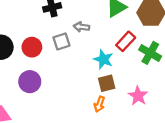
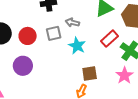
cyan star: (103, 59) -> (77, 46), moved
pink star: (138, 96) -> (124, 75), moved

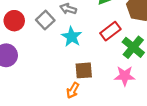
gray square: (54, 33) -> (45, 20), turned -35
pink star: (124, 75) -> (125, 76), turned 30

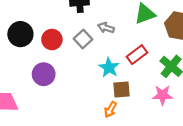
red rectangle: (110, 31) -> (137, 55), moved
cyan star: (72, 37) -> (109, 68), moved

